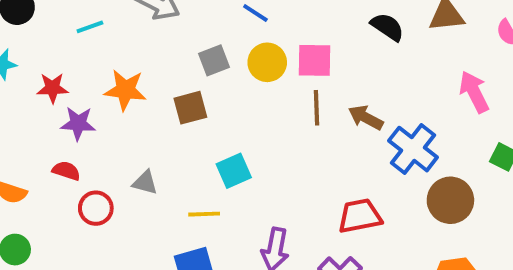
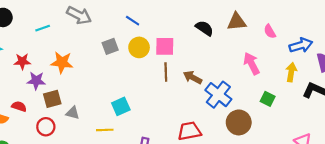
brown square: (190, 108) -> (52, 99), moved
red semicircle: (66, 171) -> (19, 106), moved

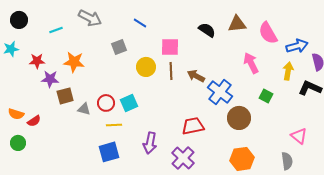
pink semicircle: (270, 31) -> (268, 33), size x1.6
yellow circle: (139, 47) -> (146, 67), moved
red semicircle: (19, 106) -> (34, 121), moved, turned 128
red circle: (46, 127) -> (106, 103), moved

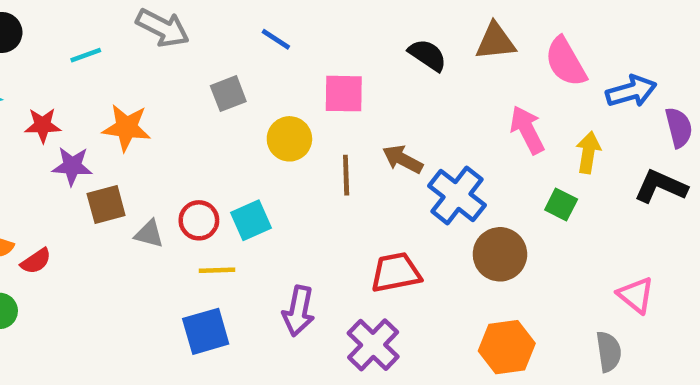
brown line: (171, 71) -> (346, 175), moved
yellow arrow: (288, 71) -> (588, 152), moved

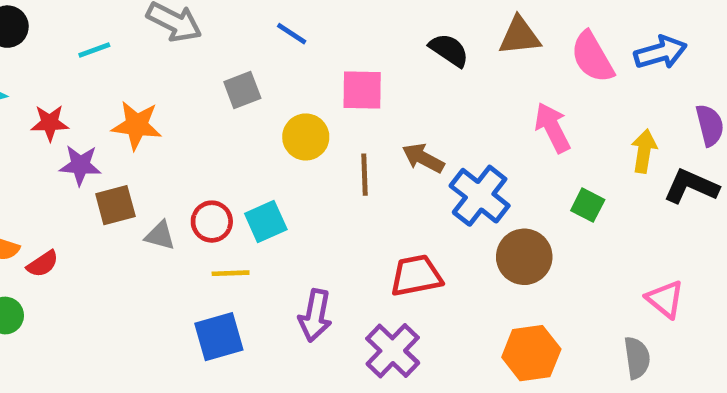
blue arrow: (631, 91) -> (660, 52), moved
yellow arrow: (588, 152) -> (644, 151), moved

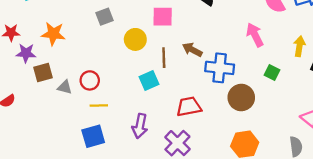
blue cross: (480, 196) -> (220, 68), turned -32
cyan square: (266, 222) -> (149, 80), moved

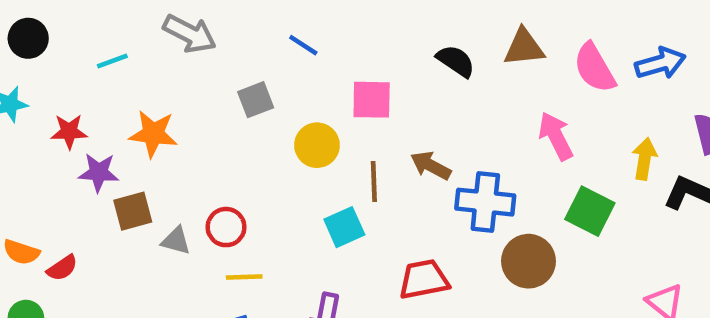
green square: (272, 72) -> (590, 211), size x1.5

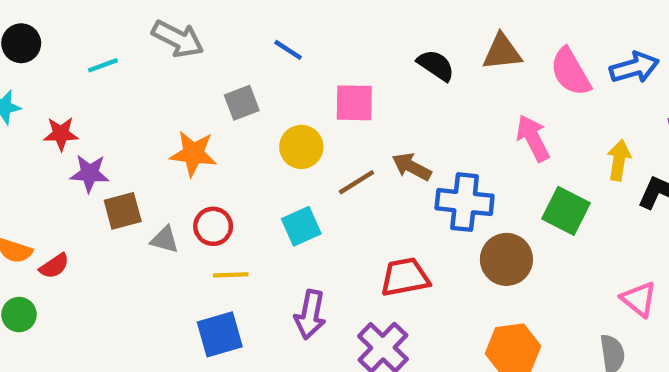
orange star: (153, 134) -> (193, 154), moved
brown line: (374, 182) -> (356, 182), turned 60
cyan square: (344, 227) -> (301, 226), moved

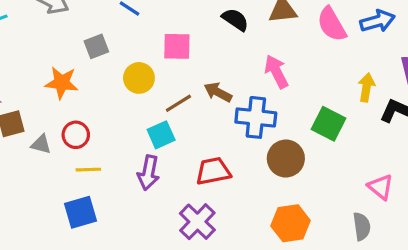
pink arrow: (533, 138) -> (276, 72), moved
cyan square: (301, 226) -> (161, 135), moved
purple arrow: (310, 315) -> (148, 173), moved

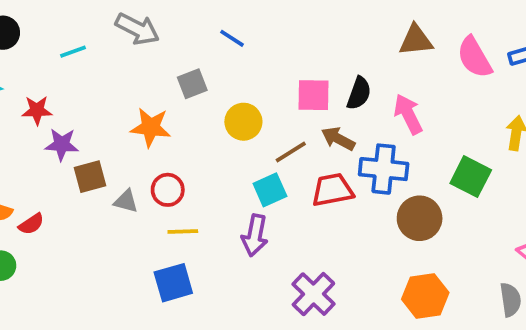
black semicircle: (235, 20) -> (359, 93), moved, turned 76
pink square: (177, 46) -> (313, 95), moved
red trapezoid: (213, 171) -> (332, 190), moved

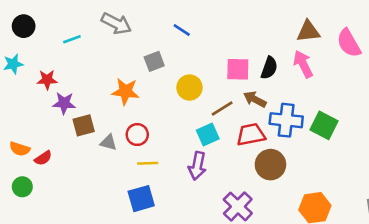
pink arrow: (408, 114) -> (303, 64), moved
green square: (471, 177) -> (324, 125), moved
brown circle: (420, 218) -> (270, 165), moved

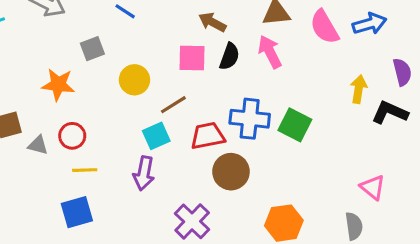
brown arrow: (255, 99) -> (212, 22), moved

